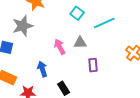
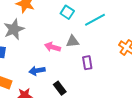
pink arrow: (60, 47) -> (53, 47), turned -42
blue arrow: (42, 69) -> (37, 71), turned -77

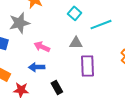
pink arrow: (53, 47) -> (42, 47), moved
purple rectangle: (87, 63) -> (88, 66), size x1.5

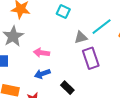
cyan line: (101, 25) -> (102, 27), moved
gray triangle: (76, 43) -> (81, 37), moved

